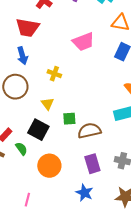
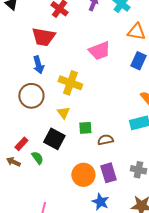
yellow cross: (54, 74) -> (70, 83), size x1.6
brown semicircle: (89, 131) -> (105, 140), size x0.7
orange circle: (49, 166) -> (83, 175), moved

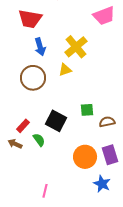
red trapezoid: (43, 37) -> (30, 19), moved
pink trapezoid: (99, 51) -> (104, 16), moved
yellow cross: (70, 83) -> (76, 47), moved, turned 30
yellow triangle: (63, 113) -> (65, 70), moved, turned 48

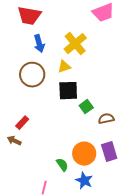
green square: (87, 110) -> (86, 107), turned -32
black square: (56, 121) -> (68, 91), moved, turned -30
green semicircle: (39, 140) -> (62, 165), moved
blue star: (102, 184) -> (84, 181), moved

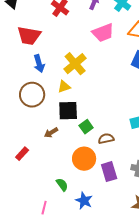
red rectangle: (22, 123) -> (22, 154), moved
brown arrow: (14, 141) -> (51, 133), moved, turned -56
orange circle: (84, 154) -> (84, 159), moved

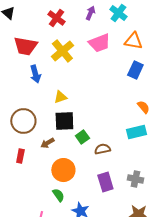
yellow cross: (75, 64) -> (62, 51), moved
brown circle: (32, 95) -> (23, 121), moved
red rectangle: (22, 154) -> (20, 156), moved, turned -32
orange circle: (84, 159) -> (63, 170), moved

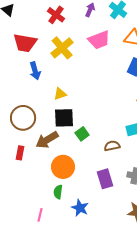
brown arrow: (47, 143) -> (47, 140), size x1.6
brown semicircle: (102, 149) -> (112, 146), moved
green semicircle: (58, 195) -> (58, 192), turned -136

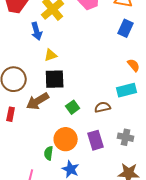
blue arrow: (35, 71) -> (37, 31), moved
green square: (82, 134) -> (73, 107), moved
orange circle: (63, 167) -> (66, 139), moved

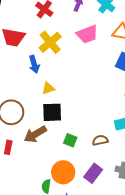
green square: (73, 107) -> (70, 140), turned -32
purple rectangle: (96, 140) -> (93, 173), turned 54

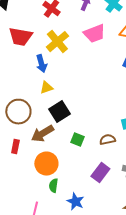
yellow triangle: (48, 88) -> (46, 88), moved
black square: (52, 112) -> (59, 112), turned -30
orange circle: (63, 172) -> (46, 164), moved

